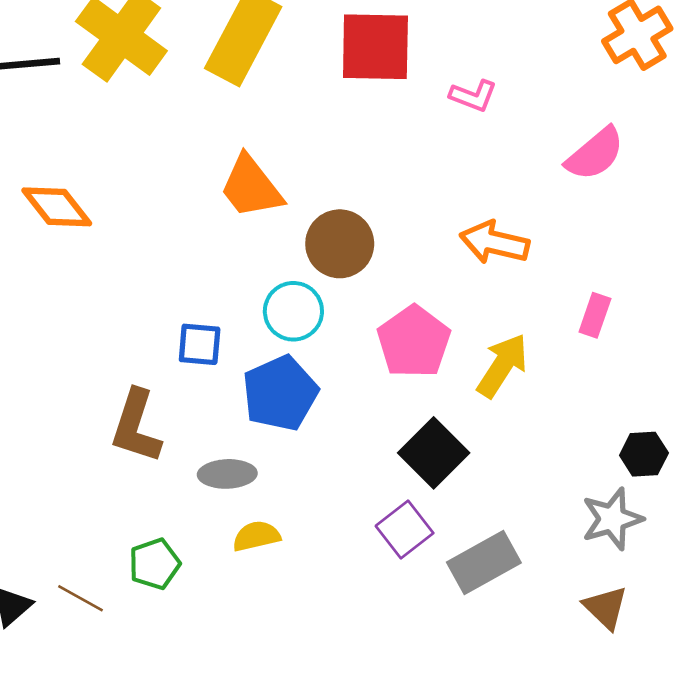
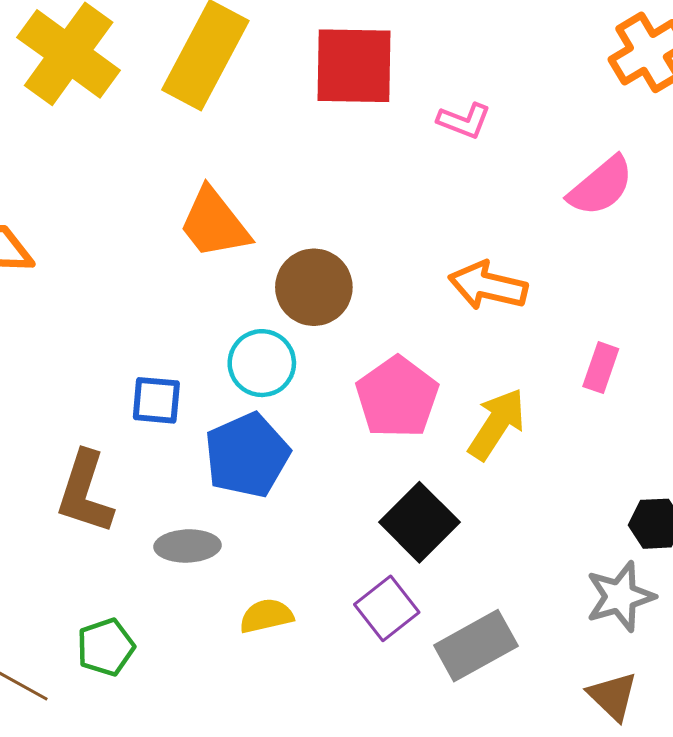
yellow semicircle: (256, 536) -> (266, 616), moved

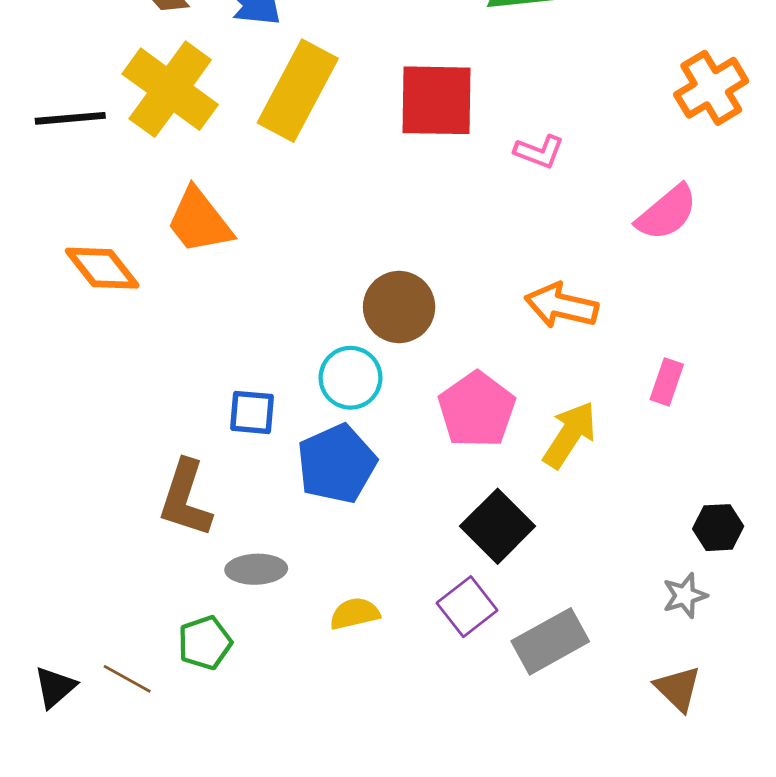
orange trapezoid: (214, 223) -> (199, 221), moved
gray ellipse: (187, 546) -> (256, 569), moved
gray star: (620, 597) -> (685, 596), size x0.7

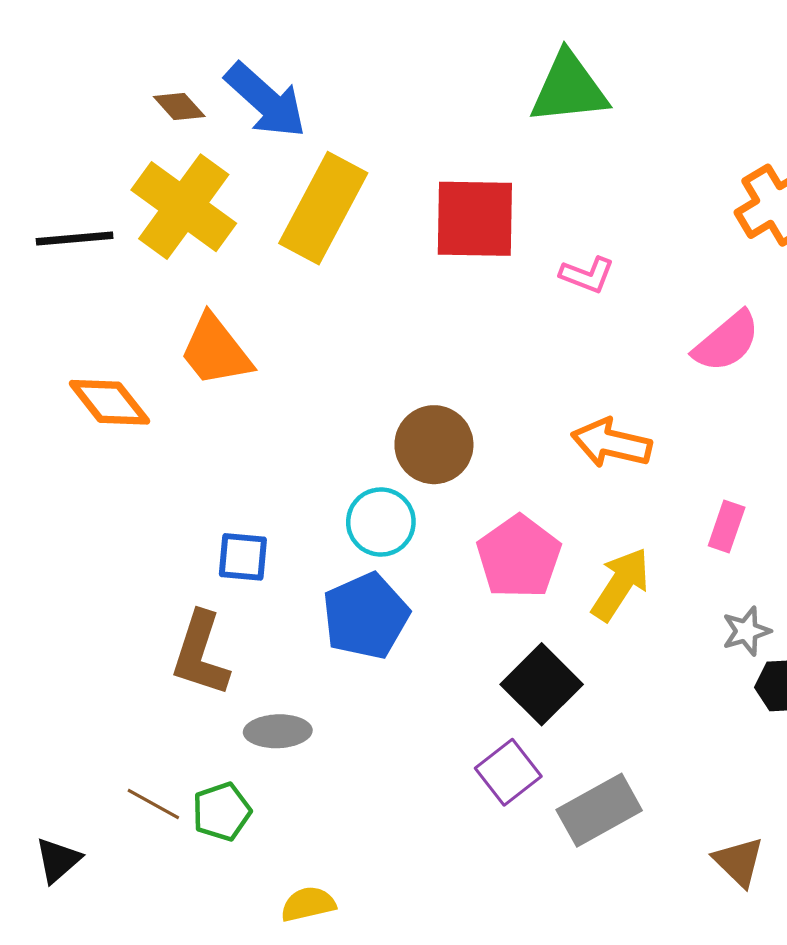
blue square: (252, 412) -> (243, 557), moved
gray star: (685, 596) -> (746, 631), moved
yellow semicircle: (355, 614) -> (308, 904), moved
brown line: (127, 679) -> (153, 804), moved

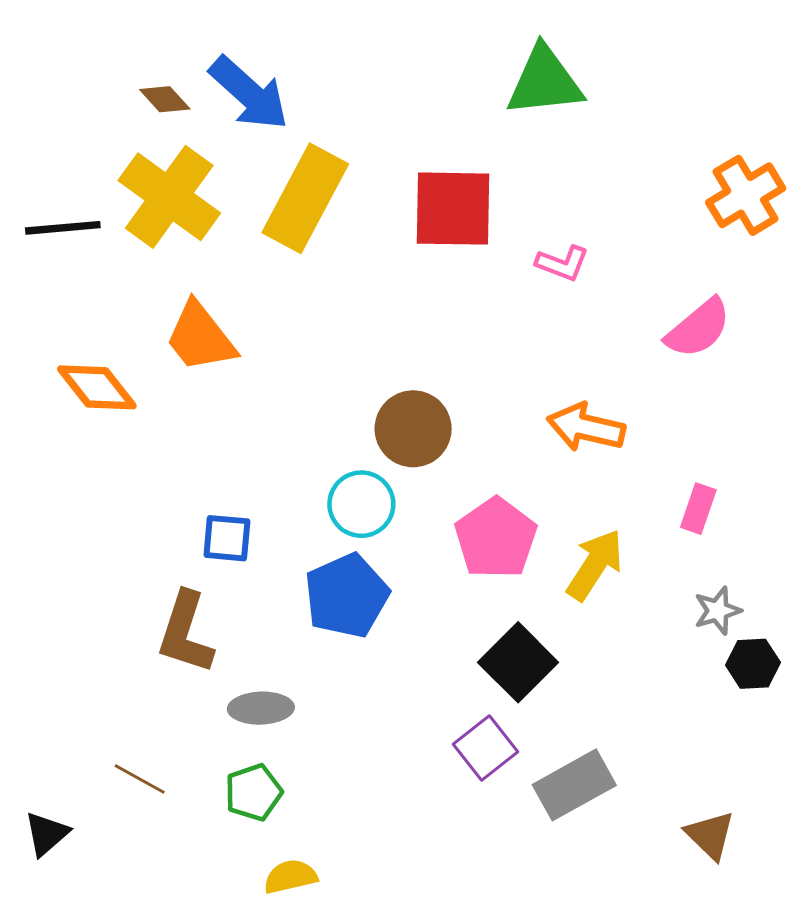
green pentagon: (222, 812) -> (253, 792), moved

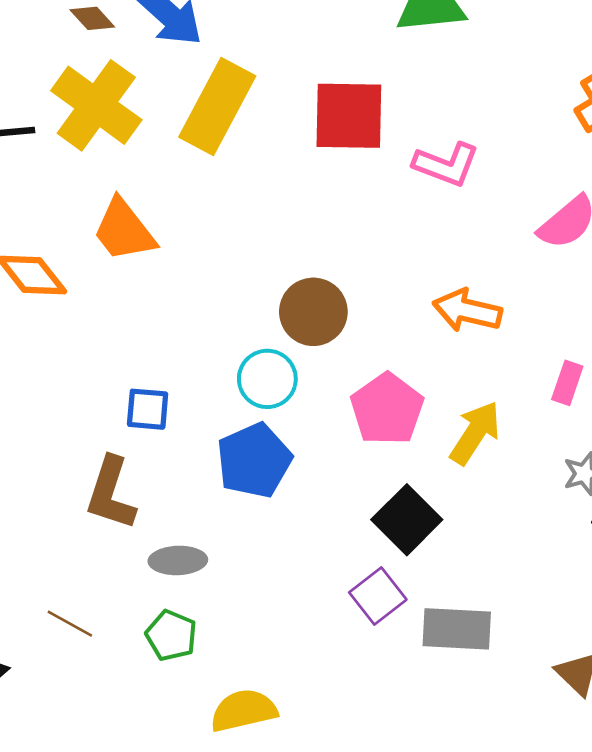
pink L-shape: (562, 263) -> (446, 164), size x1.4
gray rectangle: (574, 785) -> (457, 629), turned 32
green pentagon: (253, 792) -> (171, 635), turned -30
yellow semicircle: (290, 877) -> (244, 710), moved, size x1.4

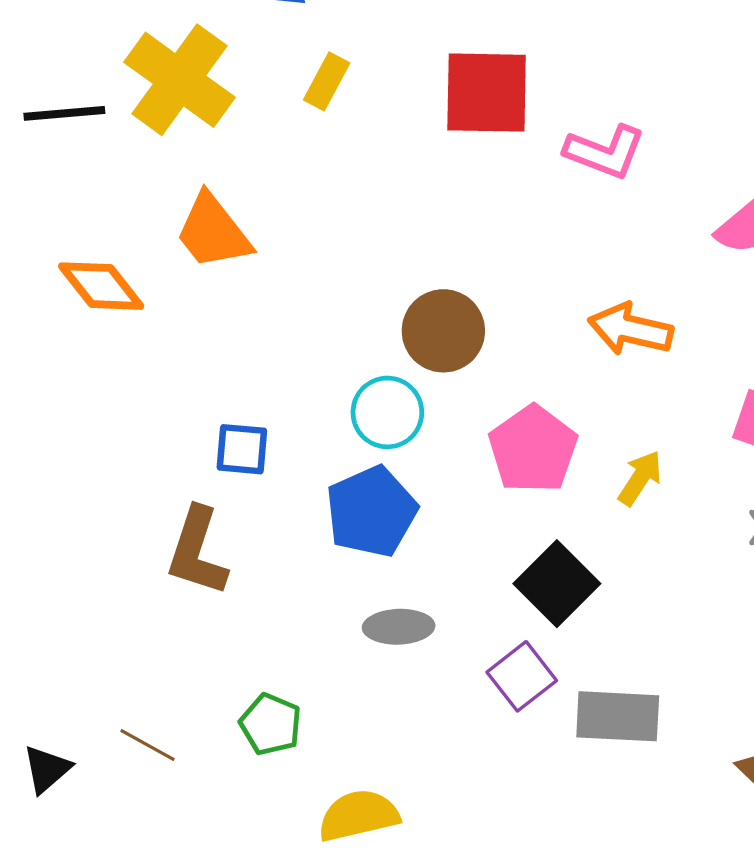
yellow rectangle: (217, 107) -> (327, 81), size x0.5
yellow arrow: (475, 433) -> (640, 478), size x0.7
gray ellipse: (178, 560) -> (399, 627), moved
brown line: (70, 624) -> (147, 745), moved

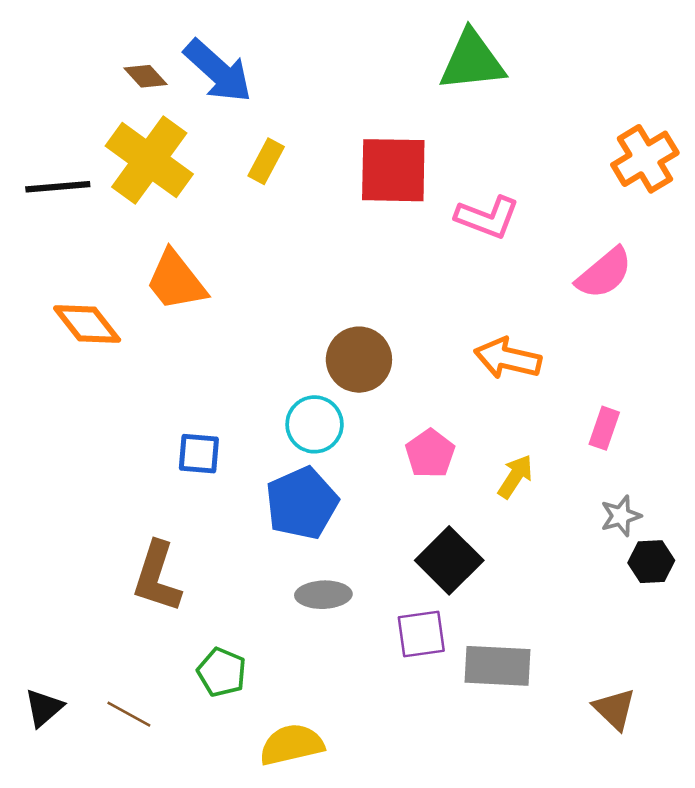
pink pentagon: (533, 449) -> (430, 454), size x0.7
brown L-shape: (197, 552) -> (157, 577), moved
purple square: (522, 676) -> (421, 634), turned 30
brown line: (147, 745) -> (129, 714), moved

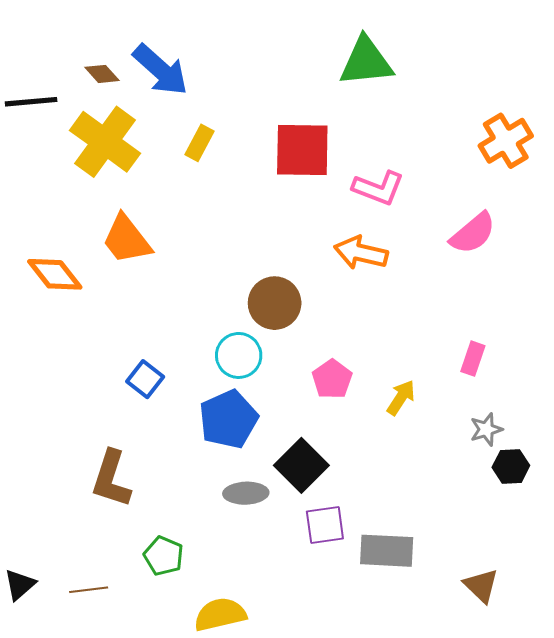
black line: (58, 187) -> (31, 102), moved
orange arrow: (508, 358) -> (361, 253), moved
blue square: (199, 454) -> (145, 379), turned 33
black square: (449, 560) -> (301, 465), moved
brown line: (129, 714) -> (89, 590), turned -36

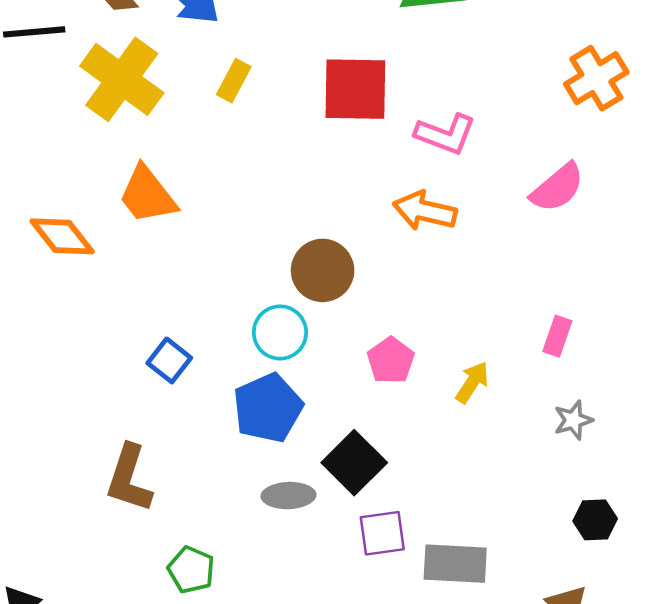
black hexagon: (511, 466) -> (595, 520), moved

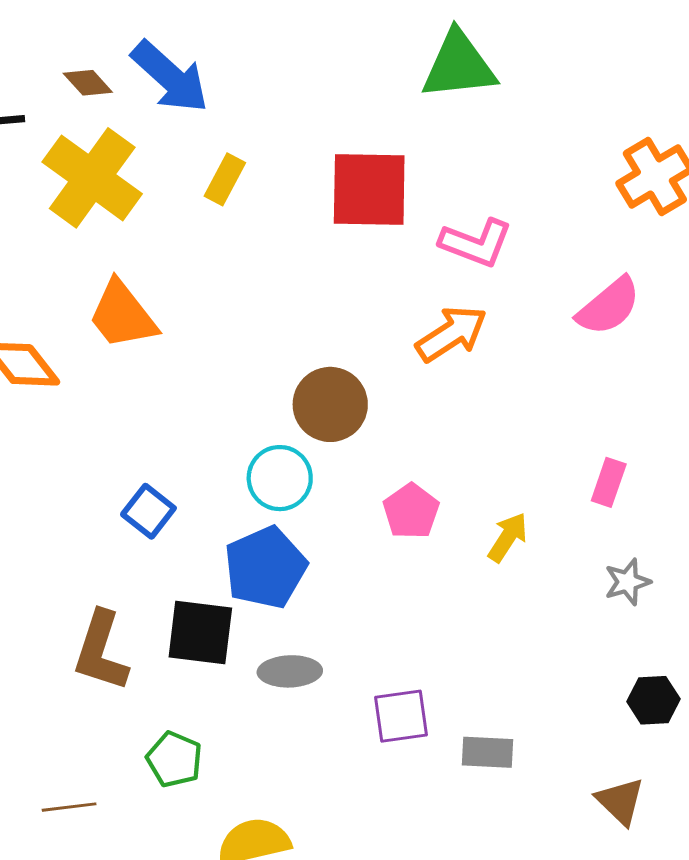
orange arrow: (425, 211) -> (451, 334), turned 134
black square: (354, 463) -> (200, 632), moved, turned -38
gray rectangle: (455, 564) -> (488, 752), size x0.7

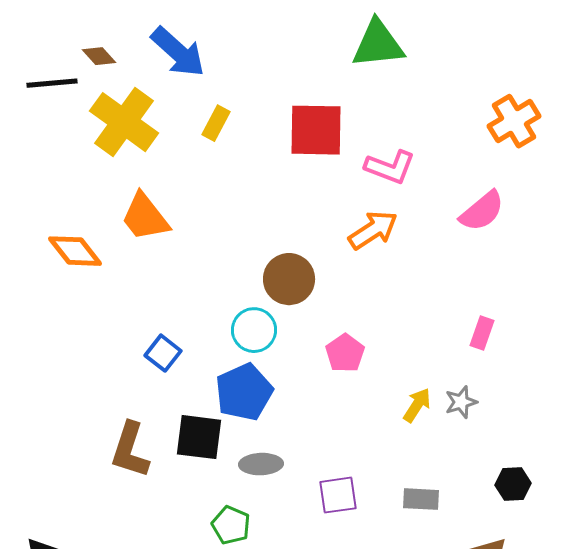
brown diamond: (88, 83) -> (99, 56), moved
yellow arrow: (508, 537) -> (417, 405), moved
gray star: (627, 582) -> (461, 402), moved
gray rectangle: (488, 752) -> (421, 499), moved
green pentagon: (174, 759) -> (231, 525), moved

